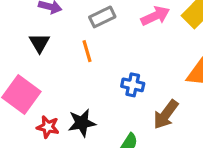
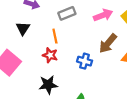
brown arrow: (166, 114) -> (108, 43), moved
red star: (48, 127) -> (50, 55), moved

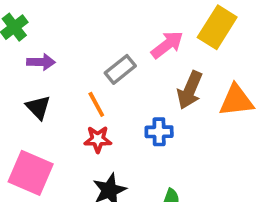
gray rectangle: (67, 13) -> (120, 69), moved

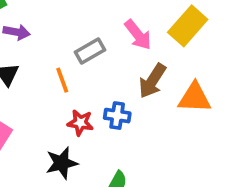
pink arrow: (167, 45) -> (138, 35), turned 80
red star: (98, 139) -> (80, 123), moved

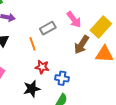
yellow rectangle: (188, 26) -> (101, 27), moved
blue cross: (117, 116) -> (62, 78), moved

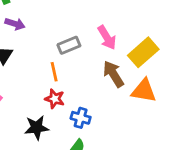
orange line: (33, 44) -> (54, 72), moved
brown arrow: (82, 45) -> (113, 74), turned 108

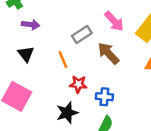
orange line: (54, 72) -> (63, 60), moved
brown arrow: (113, 74) -> (108, 53), moved

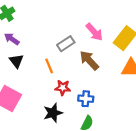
purple arrow: (31, 25) -> (12, 39), moved, turned -152

